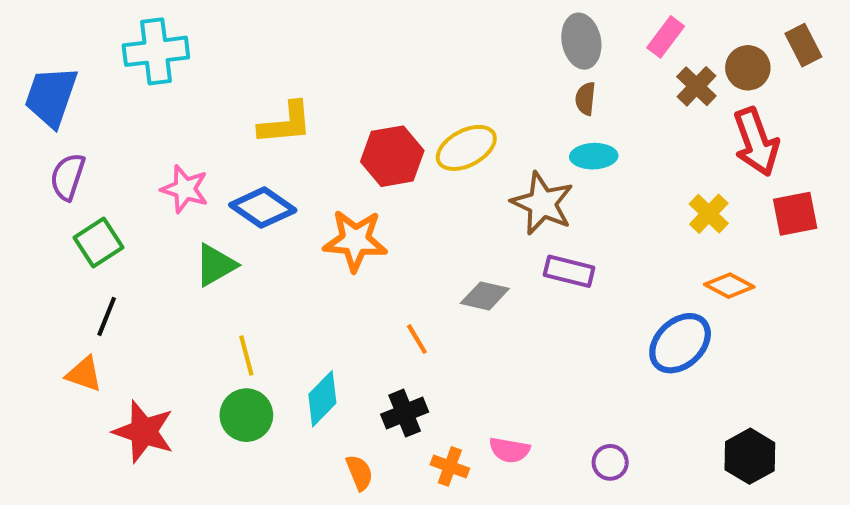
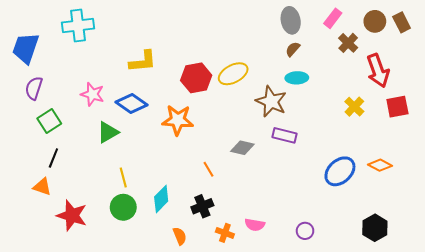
brown circle: (748, 68) -> (375, 21), moved
brown semicircle: (585, 99) -> (293, 49), turned 35
orange diamond: (729, 286) -> (380, 165), moved

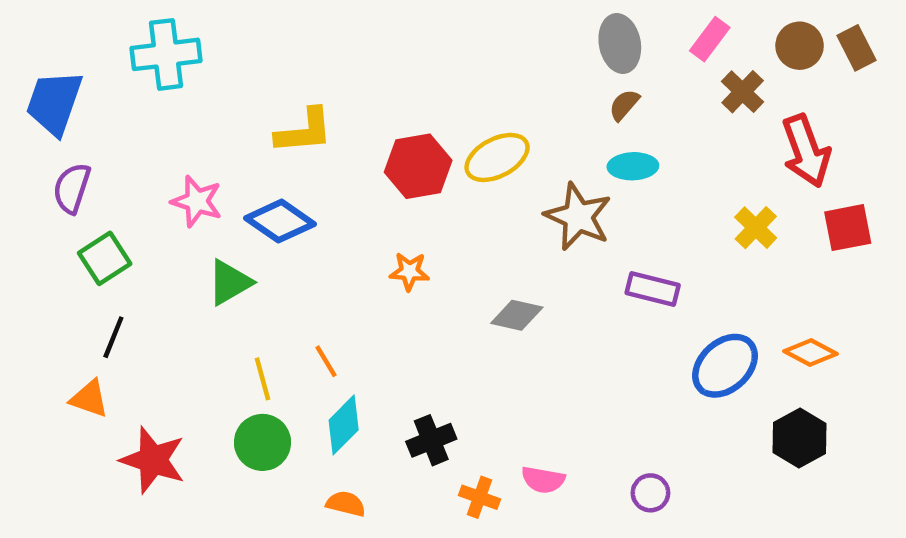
orange star: (178, 120) -> (409, 271), moved, size x0.6
purple rectangle: (284, 135) -> (653, 289), moved
orange line: (208, 169) -> (326, 361), moved
black hexagon: (375, 228) -> (800, 438), moved
orange semicircle: (180, 236) -> (346, 504), moved, turned -54

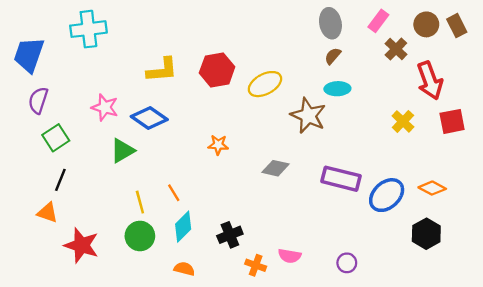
red hexagon: (418, 166) -> (217, 70), moved
purple rectangle: (653, 289) -> (341, 179), moved, size x1.4

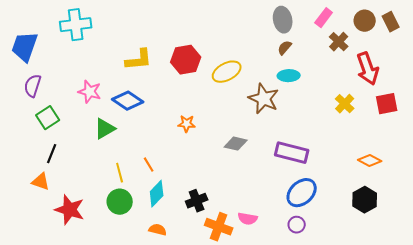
blue ellipse: (387, 195) -> (302, 193), moved
orange cross: (256, 265) -> (219, 227), size x1.5

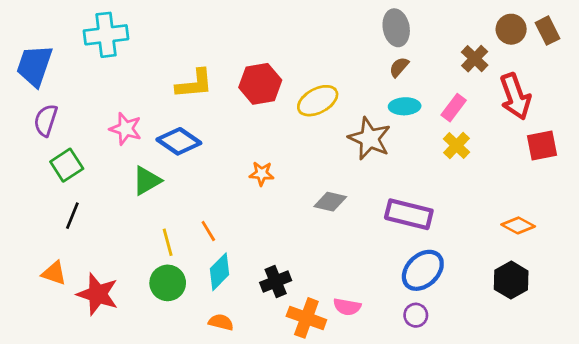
pink rectangle: (324, 18) -> (454, 108), moved
yellow cross: (345, 104) -> (456, 146), moved
orange triangle: (41, 182) -> (54, 273), moved

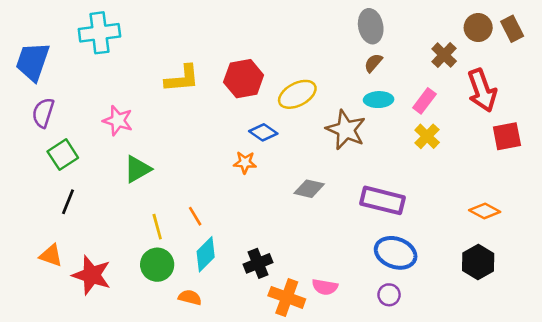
blue diamond: (179, 141) -> (263, 132), moved, size x0.7
blue ellipse: (423, 270) -> (396, 253), turned 63
orange semicircle: (221, 322) -> (190, 297), moved

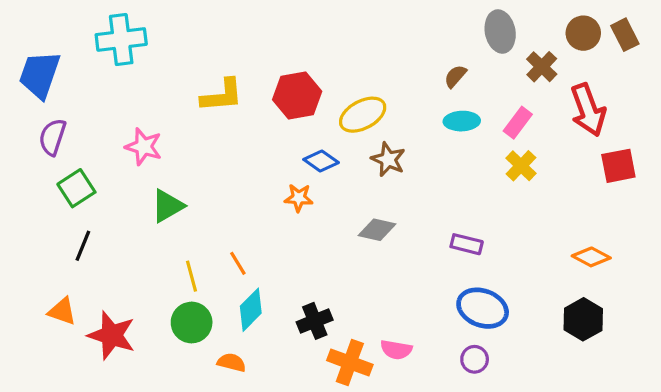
gray ellipse: (371, 26) -> (500, 32), moved
brown star: (346, 130) -> (388, 159), moved, size x0.7
purple rectangle: (382, 200) -> (467, 244), size x0.6

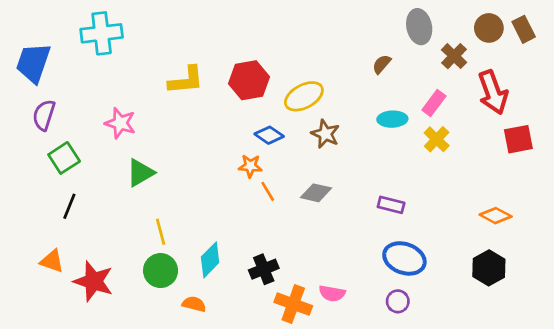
cyan ellipse: (462, 121) -> (392, 119), moved
orange line: (238, 263) -> (268, 191), moved

